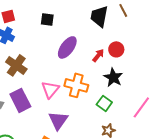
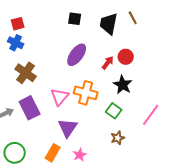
black square: (47, 19) -> (75, 19), moved

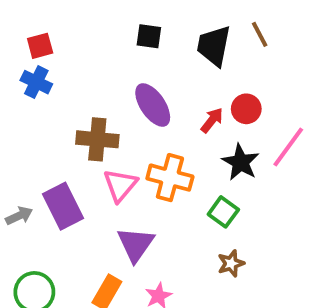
purple ellipse: (77, 55) -> (153, 105), turned -70
brown cross: (26, 73) -> (97, 139), moved, turned -30
pink line: (151, 115) -> (288, 147), moved

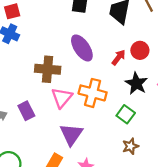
purple rectangle: (63, 206) -> (26, 111), size x0.7

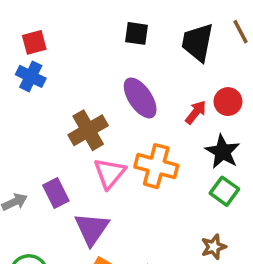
brown cross: (48, 69) -> (88, 130), turned -35
green square: (126, 114) -> (224, 191), moved
purple triangle: (71, 134) -> (92, 229), moved

